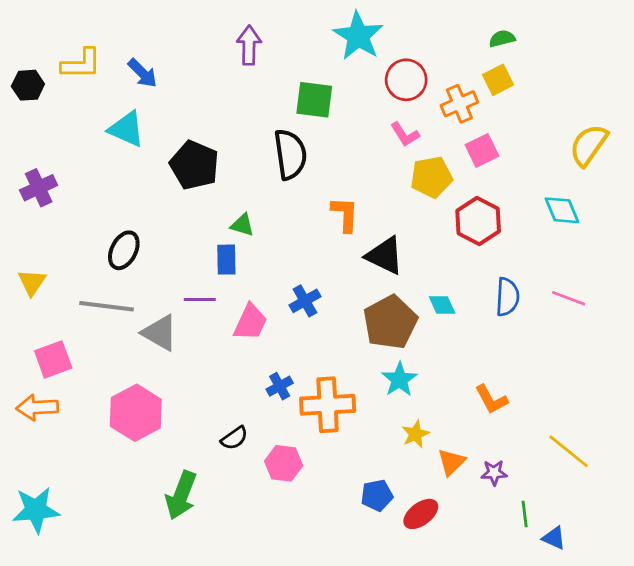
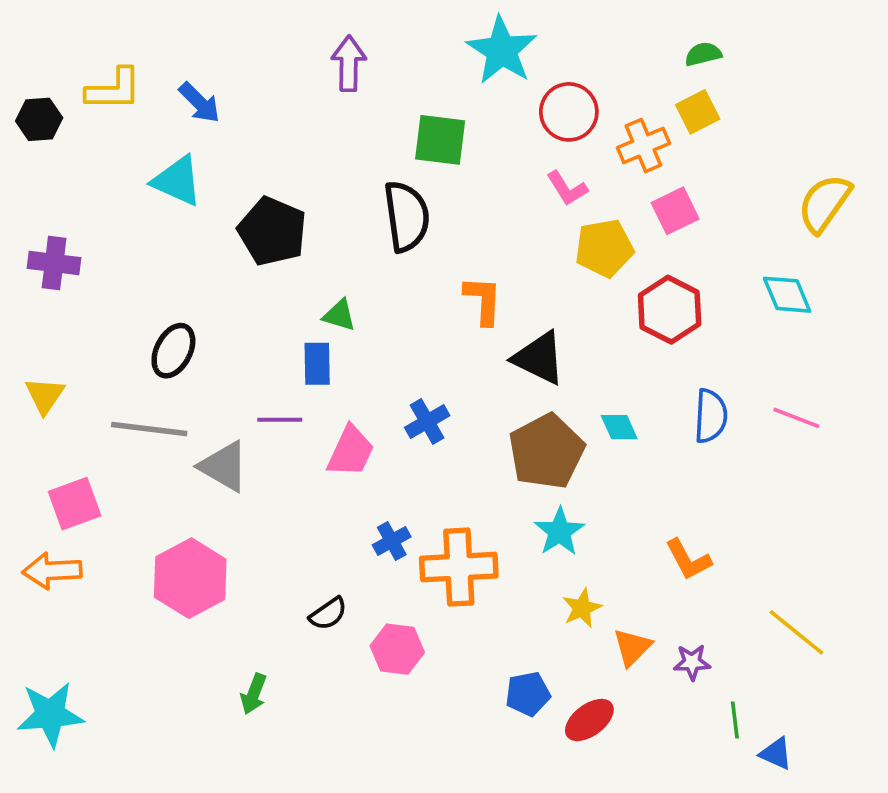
purple cross: (39, 188) -> (54, 263), turned 32
green arrow: (181, 495) -> (254, 694), size x0.6

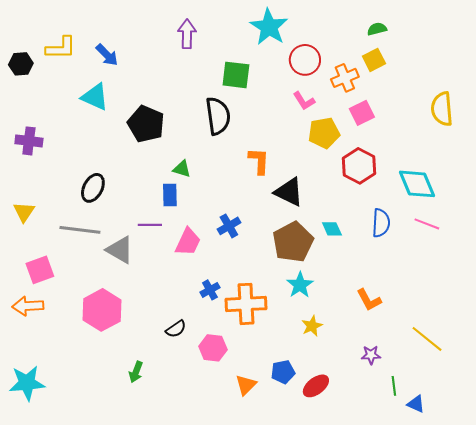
yellow semicircle: (824, 203) -> (442, 109), turned -40
cyan diamond: (787, 295) -> (417, 184), moved, size x1.4
orange triangle: (632, 647) -> (246, 385), moved

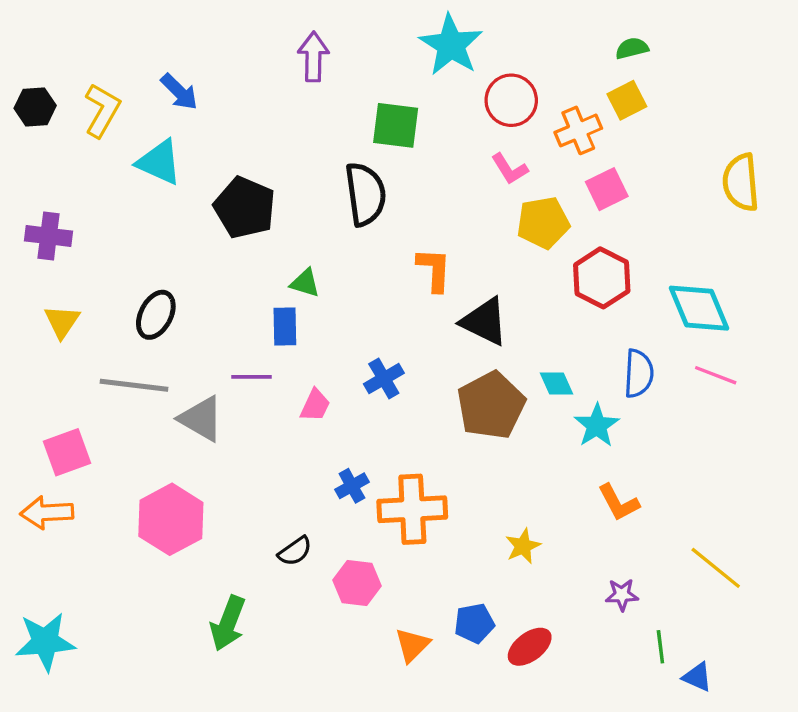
yellow L-shape: (61, 48) -> (102, 110), moved, turned -60
yellow triangle: (24, 212) -> (62, 322), moved
pink trapezoid: (188, 242) -> (315, 405), size x0.7
cyan star: (300, 285) -> (597, 425), moved
green arrow: (136, 372) -> (228, 623), size x1.5

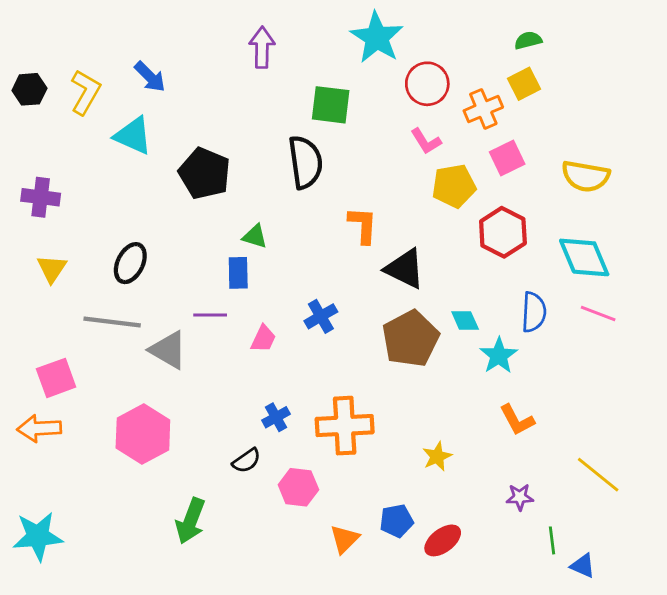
yellow semicircle: (741, 182) -> (586, 176), moved, turned -75
blue cross: (352, 486) -> (276, 417), moved

